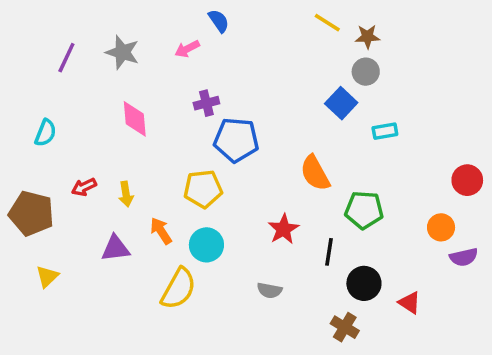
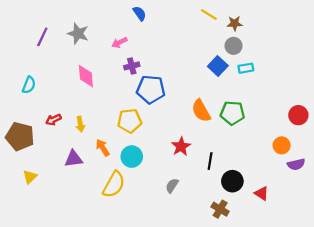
pink arrow: (187, 49) -> (119, 42), moved
cyan rectangle: (385, 131) -> (246, 68), moved
green pentagon: (364, 210) -> (232, 113), moved
gray semicircle: (269, 290) -> (172, 186), turned 112

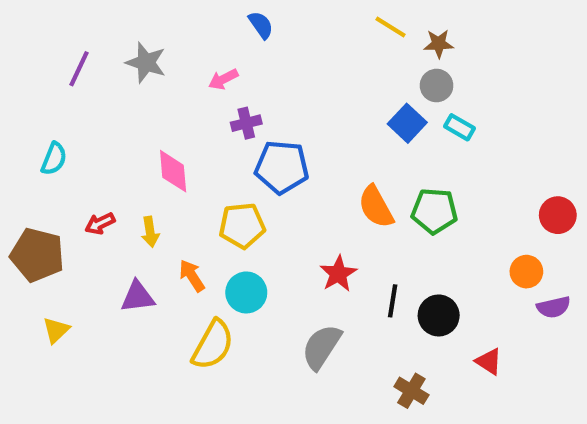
cyan rectangle: (246, 68) -> (460, 127), turned 40
pink diamond: (86, 76) -> (173, 171), moved
black circle: (232, 181) -> (439, 315), moved
gray semicircle: (172, 186) -> (322, 347), size x1.6

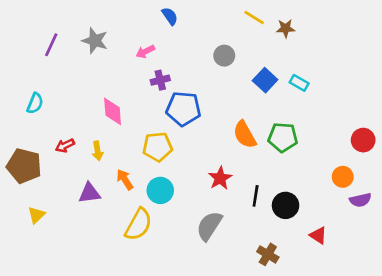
gray circle: (437, 86) -> (224, 56), moved

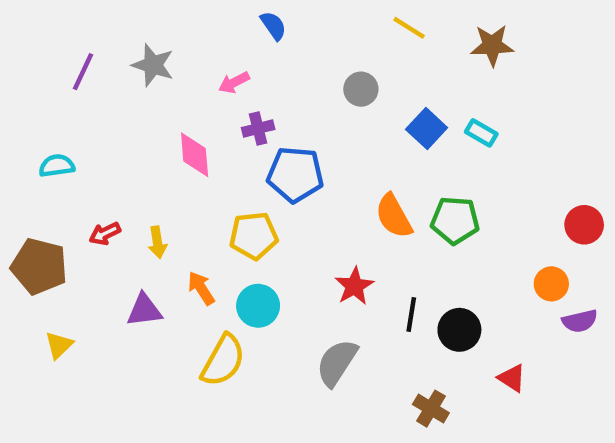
brown star: (286, 28) -> (492, 45), moved, size x1.4
cyan semicircle: (35, 103) -> (57, 166), turned -120
pink diamond: (113, 111) -> (195, 155), moved

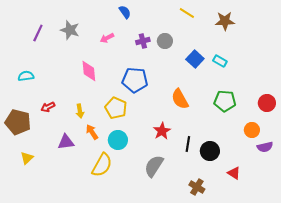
purple cross: (258, 128) -> (143, 41), moved
green pentagon: (455, 220) -> (225, 101), moved
yellow pentagon: (254, 236) -> (116, 108), turned 30
yellow arrow: (157, 242) -> (80, 111), moved

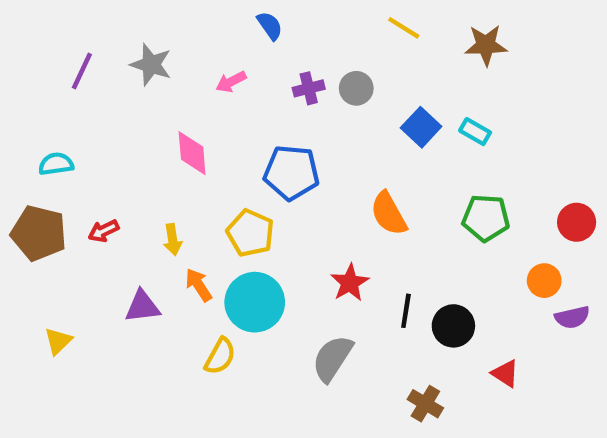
brown pentagon: (18, 122) -> (39, 233), moved
cyan circle: (118, 140) -> (255, 302), size x1.4
yellow semicircle: (102, 165) -> (220, 356), size x0.7

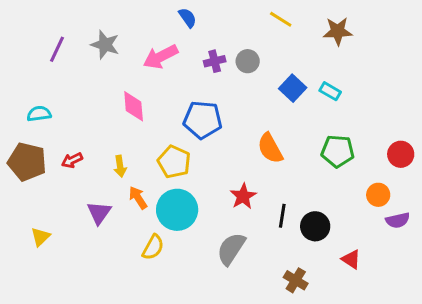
pink arrow: (231, 82) -> (161, 57), size x1.6
purple triangle: (142, 306) -> (99, 213), turned -48

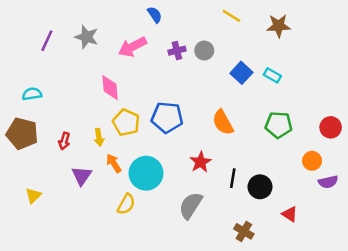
blue pentagon: (203, 120) -> (167, 117), moved
red arrow: (72, 160) -> (64, 141), moved, turned -49
yellow pentagon: (174, 162) -> (126, 122), moved

